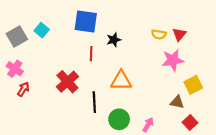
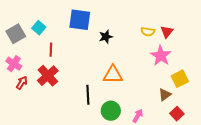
red line: (91, 54) -> (51, 50), moved
pink star: (173, 60) -> (161, 56), turned -30
red cross: (67, 82) -> (48, 76), moved
brown triangle: (177, 102) -> (165, 95), turned -48

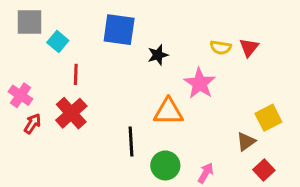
gray square: (16, 34) -> (29, 22), moved, turned 30
pink star: (161, 56) -> (200, 83), moved

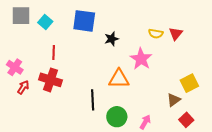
cyan square: (58, 42) -> (45, 22), moved
red cross: (71, 113) -> (51, 80), turned -30

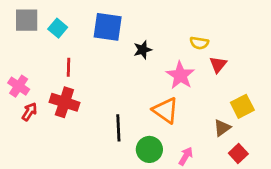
red triangle: (176, 34) -> (218, 65), moved
orange triangle: (119, 79) -> (166, 110), moved, turned 35

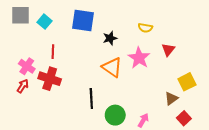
yellow semicircle: (199, 43) -> (145, 28), moved
pink cross: (19, 86) -> (27, 66), moved
orange triangle: (166, 110) -> (112, 67), moved

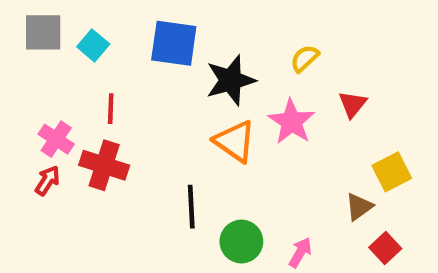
yellow semicircle: (145, 28) -> (305, 58), turned 128
black star: (110, 38) -> (231, 80), size x1.6

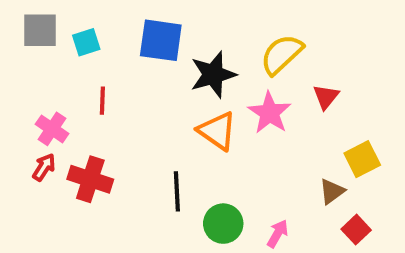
cyan square: (93, 45) -> (86, 42), turned 32
yellow semicircle: (305, 58) -> (282, 54), size x1.6
red cross: (104, 165) -> (90, 179), moved

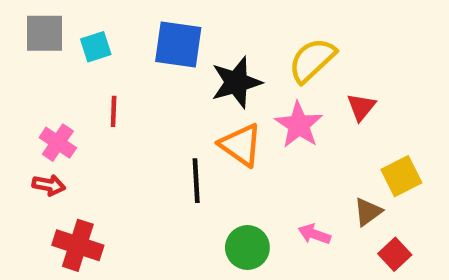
red arrow: (44, 167) -> (49, 185), turned 68
red cross: (90, 179) -> (78, 245), moved
black line: (177, 191) -> (196, 181), moved
pink arrow: (278, 234) -> (314, 234), moved, turned -100

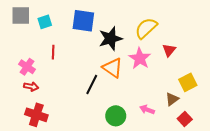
black line: (196, 181) -> (92, 84), turned 30
red arrow: (49, 185) -> (31, 87), moved

